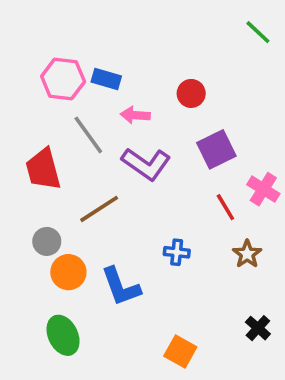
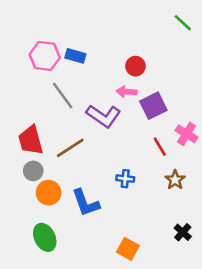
pink arrow: (135, 115) -> (127, 92), moved
red trapezoid: (43, 169) -> (31, 140), moved

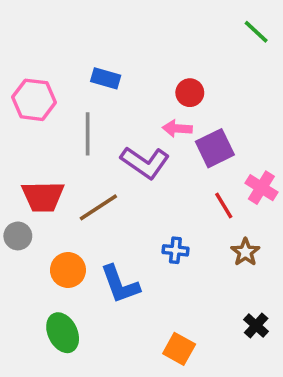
pink hexagon: (45, 56) -> (34, 100), moved
gray line: (63, 96) -> (88, 134), turned 36
red trapezoid: (31, 140) -> (43, 197), turned -76
gray circle: (33, 171) -> (18, 236), moved

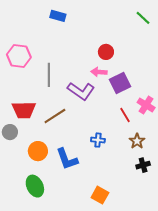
blue rectangle: (106, 78) -> (58, 16), moved
black cross: (256, 326) -> (143, 165), moved, turned 32

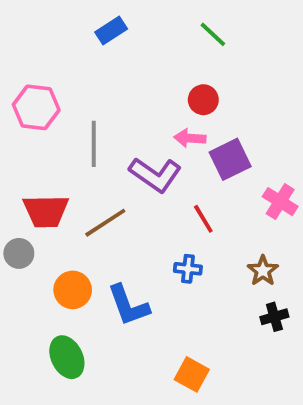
blue rectangle: (58, 16) -> (111, 31), turned -49
green line: (143, 18) -> (213, 34), moved
red line: (125, 115) -> (203, 219), moved

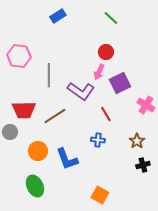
pink arrow: (190, 138) -> (99, 72), turned -70

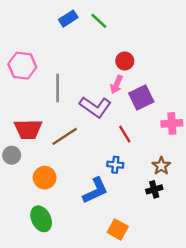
green line: (111, 18) -> (99, 21), moved
pink cross: (146, 105) -> (172, 123), turned -36
blue L-shape: (67, 159) -> (95, 191), moved, turned -95
black cross: (143, 165) -> (154, 189), moved

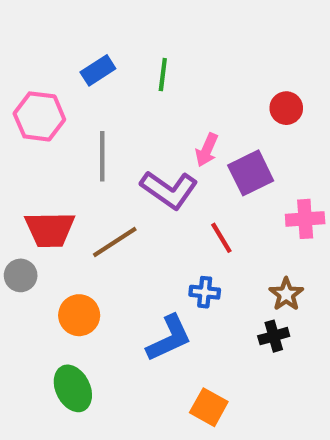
blue rectangle: (68, 19) -> (98, 70), moved
green line: (99, 21) -> (163, 75), moved, turned 54
red circle: (125, 61) -> (286, 108), moved

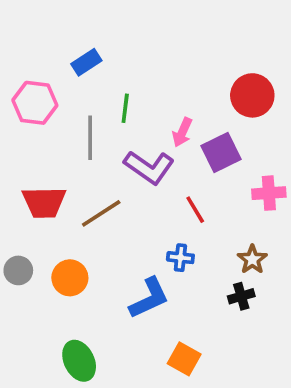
green line: (163, 75) -> (125, 108), moved
red circle: (286, 108) -> (252, 95), size x1.5
gray circle: (21, 275) -> (18, 270), moved
green ellipse: (73, 388) -> (79, 361), moved

